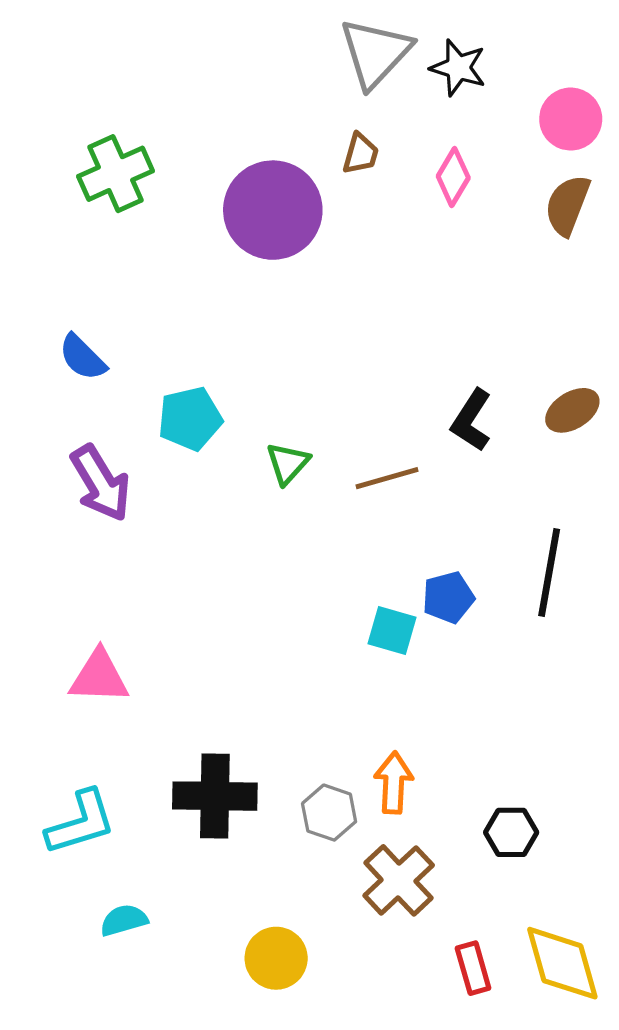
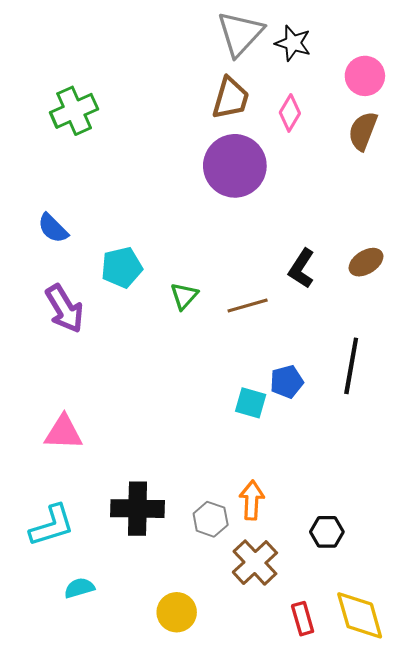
brown trapezoid: (361, 154) -> (231, 98), size x1.6
purple circle: (273, 210) -> (235, 166), moved

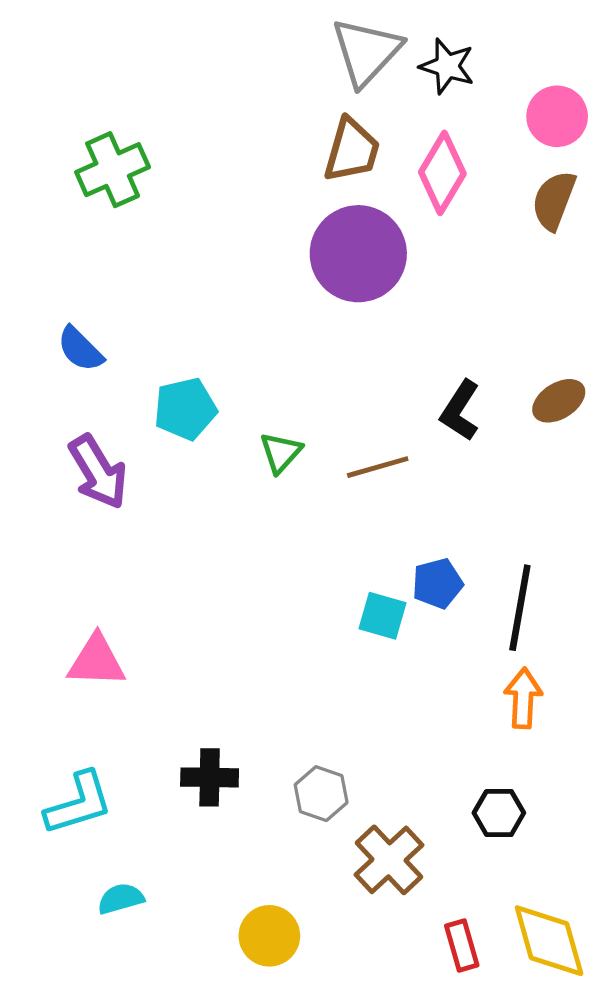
pink diamond: (290, 113) -> (442, 173), size x1.4
black line: (351, 366) -> (520, 608), moved
orange arrow: (252, 500) -> (523, 698), moved
black cross: (138, 509) -> (210, 777), size x0.7

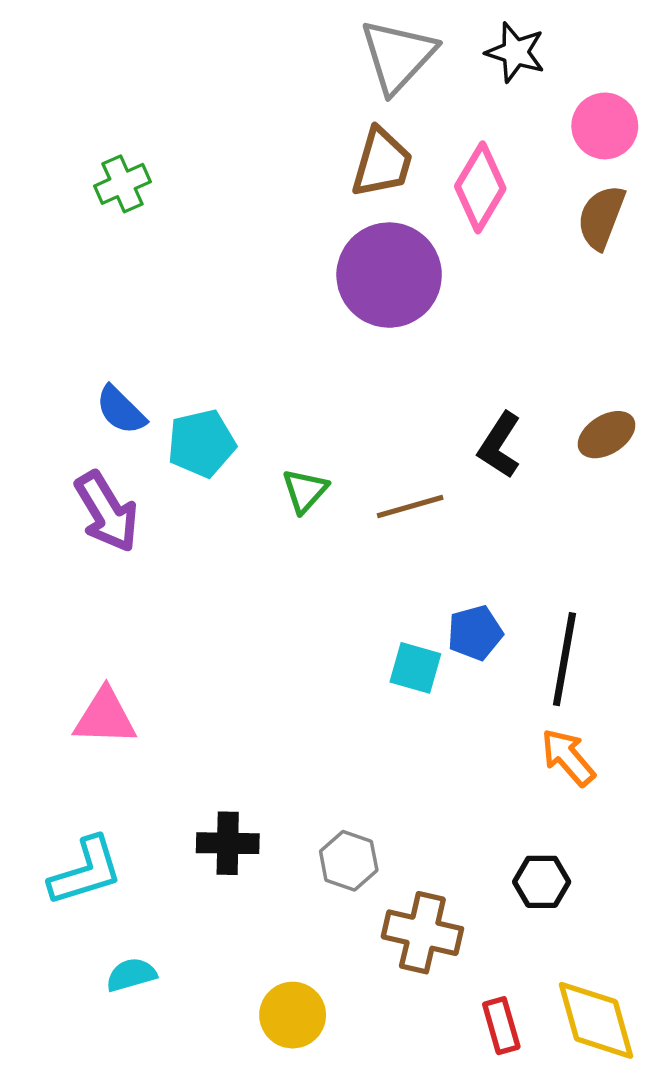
black star: (447, 66) -> (515, 52), moved
green cross: (113, 170) -> (123, 184), size x0.7
blue semicircle: (80, 349) -> (121, 410), moved
orange arrow: (523, 698) -> (568, 757), turned -44
brown cross: (389, 860) -> (422, 933), turned -34

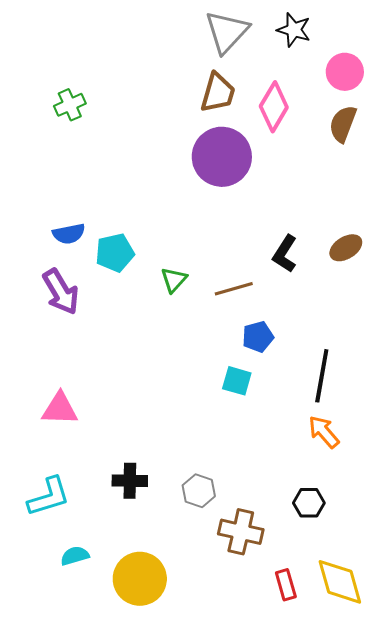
blue semicircle: (121, 410) -> (69, 234), turned -56
blue pentagon: (475, 633) -> (258, 337), moved
yellow circle: (293, 1015) -> (140, 579), moved, size x1.4

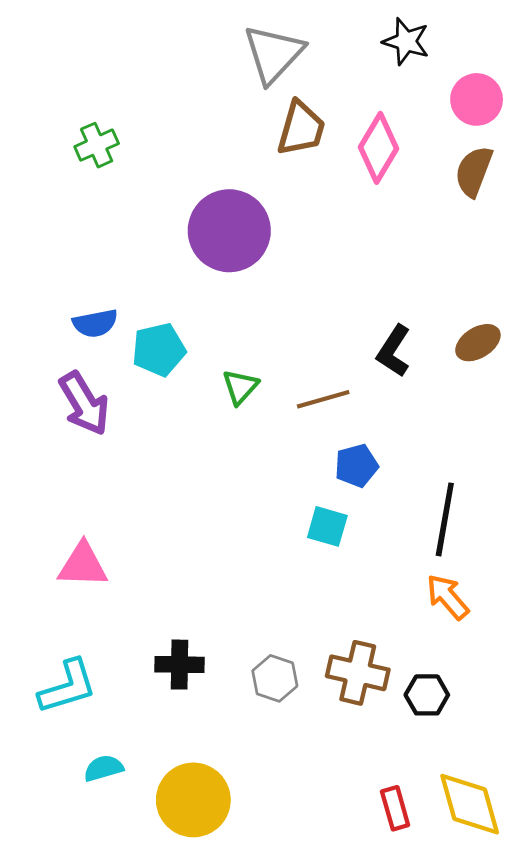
gray triangle: (227, 32) -> (273, 54), moved
purple circle: (222, 157) -> (229, 231), moved
brown cross: (241, 532) -> (358, 673), moved

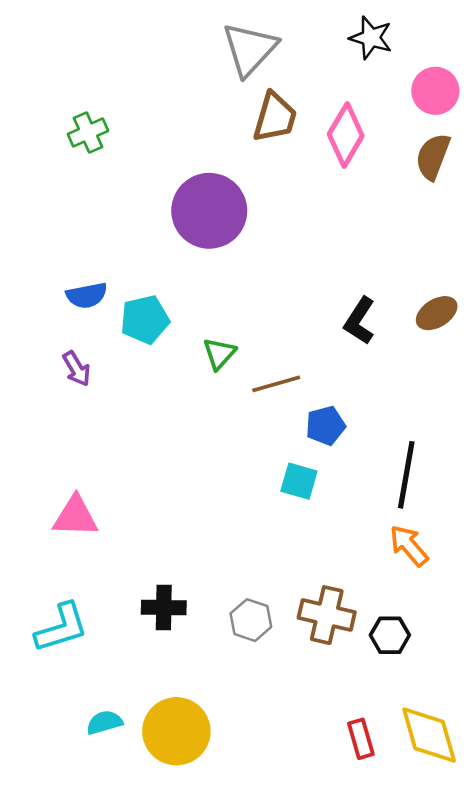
brown line: (323, 399) -> (276, 384), moved
purple arrow: (84, 403) -> (77, 369), size x0.6
cyan semicircle: (104, 768) -> (104, 722), moved

